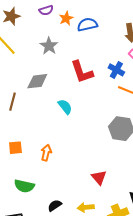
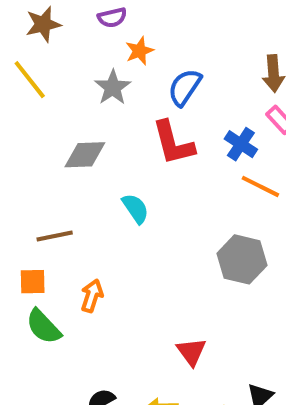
orange star: (66, 18) -> (139, 51), moved
blue semicircle: (87, 25) -> (185, 87), moved, turned -48
brown line: (13, 102) -> (55, 236), moved, turned 60
green semicircle: (24, 186) -> (43, 327), moved, turned 30

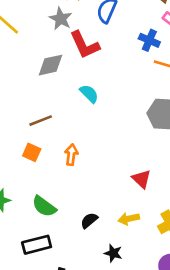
red L-shape: (173, 143) -> (85, 45), moved
orange square: (33, 282) -> (32, 152), turned 36
green semicircle: (43, 327) -> (44, 206), moved

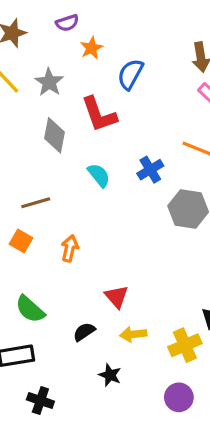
gray star: (61, 19) -> (49, 82), moved
blue cross: (149, 40) -> (150, 170), moved, turned 30
gray diamond: (51, 65) -> (55, 135), turned -72
red triangle: (142, 179) -> (117, 297), moved

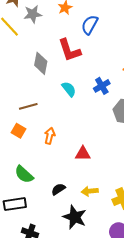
gray star: (49, 82) -> (33, 14), moved, turned 30
red triangle: (117, 297) -> (83, 154), moved, turned -49
black star: (110, 375) -> (75, 217), size x1.6

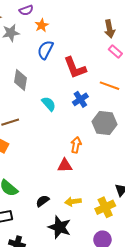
blue semicircle: (90, 25) -> (45, 50), moved
red L-shape: (69, 50) -> (75, 68), moved
orange arrow: (50, 136) -> (76, 145), moved

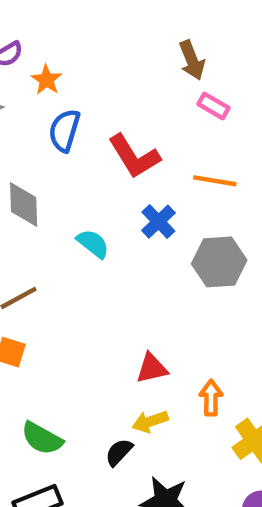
orange arrow: (76, 145) -> (211, 398), moved
yellow arrow: (73, 202) -> (150, 421), moved

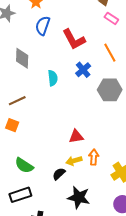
orange line: (215, 181) -> (110, 53), turned 48
cyan semicircle: (93, 244) -> (53, 78), turned 42
orange arrow: (211, 398) -> (94, 157), moved

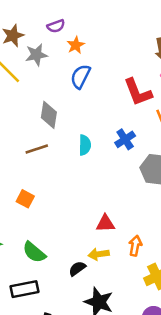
red L-shape: (74, 39) -> (138, 92), moved
brown line: (17, 101) -> (37, 149), moved
orange arrow: (94, 157) -> (135, 246), moved

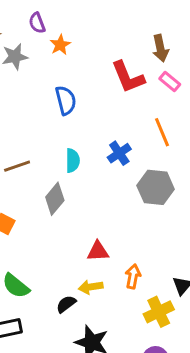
purple semicircle: (56, 26) -> (37, 23), turned 90
blue semicircle: (81, 76) -> (66, 100), moved, turned 140
red L-shape: (138, 92) -> (128, 77), moved
gray diamond: (49, 115) -> (55, 199), moved, turned 32

